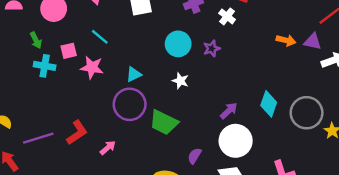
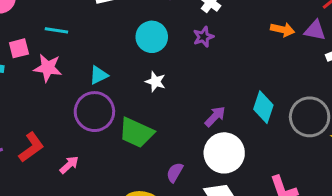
cyan line: (100, 37) -> (56, 30), turned -30
purple star: (212, 48) -> (203, 37), moved

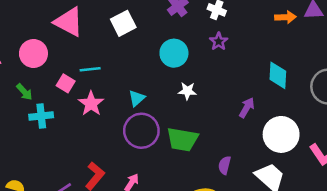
pink square: (19, 48) -> (66, 83), moved, turned -30
pink star: (48, 68) -> (91, 104), turned -30
cyan diamond: (263, 107) -> (278, 75), moved
white circle: (224, 153) -> (281, 134), moved

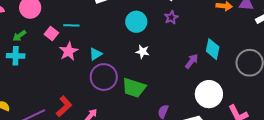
green arrow: (24, 92) -> (19, 36), turned 88
cyan triangle: (137, 98) -> (96, 54), moved
purple arrow: (247, 108) -> (192, 61), moved
cyan cross: (41, 116) -> (16, 56), moved

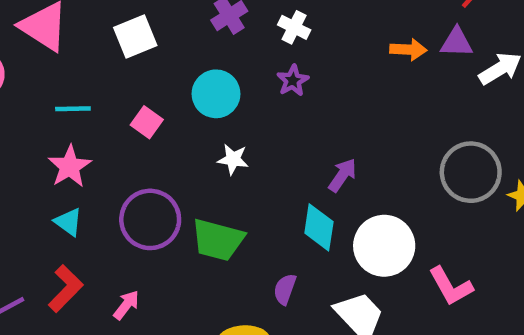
pink square: (51, 33) -> (147, 122), moved
cyan diamond: (213, 49) -> (319, 227), moved
cyan triangle: (96, 54) -> (68, 222), moved, turned -48

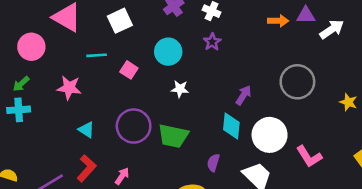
cyan line: (73, 109) -> (97, 55), moved
pink star: (70, 167) -> (69, 88), moved, turned -30
gray circle: (471, 172) -> (297, 82), moved

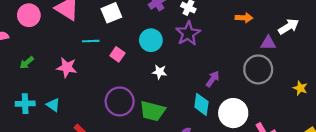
purple triangle: (306, 15) -> (268, 43), moved
purple star: (212, 42) -> (188, 33), size x1.6
pink circle: (31, 47) -> (29, 15), moved
cyan cross: (19, 110) -> (25, 104), moved
cyan triangle: (86, 130) -> (53, 105), moved

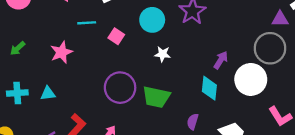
pink star: (67, 67) -> (61, 52), turned -30
cyan triangle: (53, 105) -> (48, 94), turned -40
white circle: (233, 113) -> (251, 79), moved

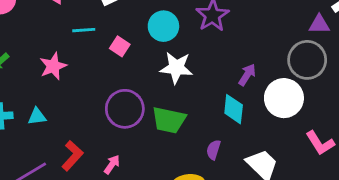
white star: (163, 54) -> (176, 68), size x1.6

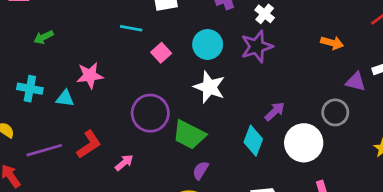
gray circle: (307, 60) -> (335, 112), size x0.7
pink star: (53, 66) -> (90, 75), moved
purple semicircle: (213, 150) -> (201, 170), moved

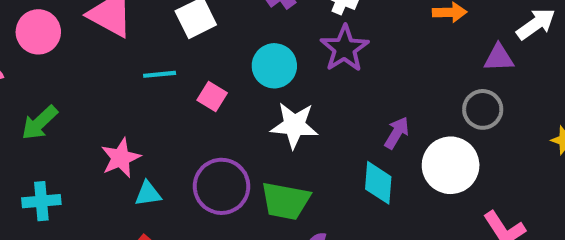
green arrow: (44, 37) -> (40, 123), size x1.4
cyan triangle: (65, 98) -> (148, 194), moved

